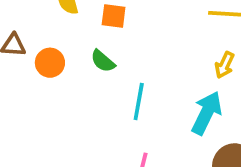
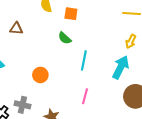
orange circle: (50, 63) -> (40, 75), moved

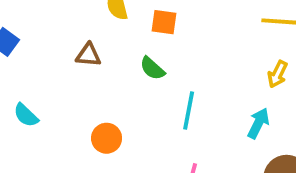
brown triangle: (16, 29) -> (88, 55), moved
cyan arrow: (121, 67) -> (258, 123), size x0.7

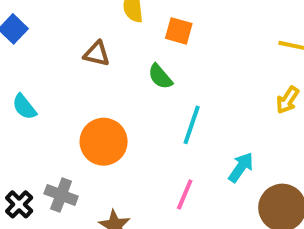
cyan arrow: (258, 123) -> (241, 167), moved
orange circle: (107, 138) -> (104, 142), size x1.5

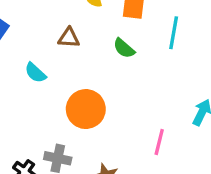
cyan semicircle: (24, 107) -> (35, 73), moved
cyan line: (192, 125) -> (174, 33), moved

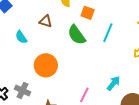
green semicircle: (124, 48) -> (77, 35), size x1.5

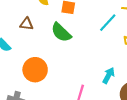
cyan line: (108, 33) -> (108, 23), moved, turned 30

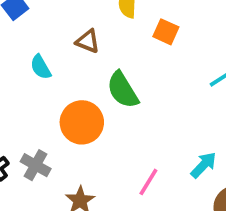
green semicircle: (61, 32) -> (123, 90), moved

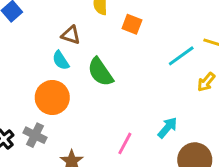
cyan semicircle: (41, 67) -> (61, 60), moved
orange circle: (82, 122) -> (52, 98), moved

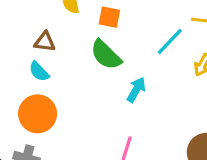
green semicircle: (100, 72) -> (106, 55), moved
cyan arrow: (168, 128) -> (136, 90), moved

